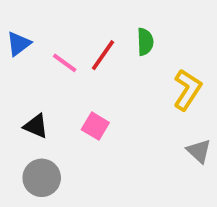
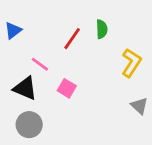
pink line: (65, 63) -> (40, 64), moved
black triangle: (36, 126) -> (25, 88), size x1.4

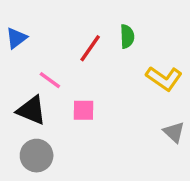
yellow L-shape: (131, 63) -> (164, 78), turned 92
pink square: (67, 88) -> (83, 110), turned -30

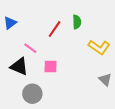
gray circle: (37, 156) -> (32, 94), moved

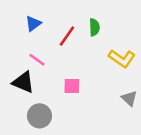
blue triangle: (10, 23) -> (33, 24), moved
pink square: (51, 66) -> (72, 86), moved

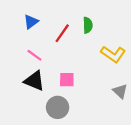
black triangle: (23, 82) -> (34, 81), moved
gray circle: (39, 116) -> (58, 107), moved

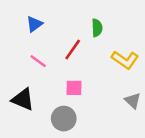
red line: (62, 33) -> (73, 50), moved
black triangle: (34, 81) -> (23, 99), moved

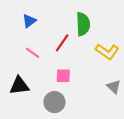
green semicircle: (97, 28) -> (83, 24), size x1.5
black triangle: (23, 99) -> (19, 86), turned -30

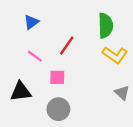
green semicircle: (83, 24) -> (106, 26), moved
pink square: (63, 76) -> (57, 77), moved

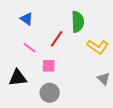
blue triangle: (31, 22) -> (27, 19), turned -48
green semicircle: (106, 26) -> (78, 22), moved

